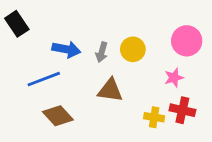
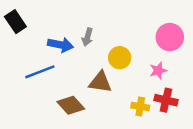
yellow circle: (133, 49) -> (120, 58), moved
gray arrow: (102, 52) -> (87, 37), moved
brown diamond: (58, 116) -> (71, 105), moved

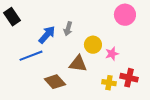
pink circle: (170, 37) -> (125, 15), moved
blue arrow: (60, 45) -> (47, 35), turned -60
pink star: (158, 71) -> (112, 54), moved

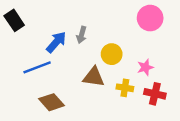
pink star: (112, 54) -> (145, 67), moved
brown diamond: (55, 82) -> (51, 102), moved
yellow cross: (109, 83) -> (125, 88), moved

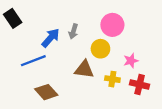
pink circle: (150, 18) -> (112, 25), moved

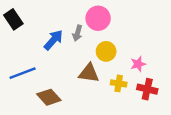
pink circle: (112, 25) -> (98, 18), moved
blue line: (33, 61) -> (23, 73), moved

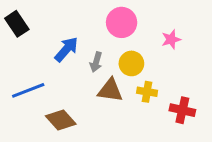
gray arrow: (77, 33) -> (96, 62), moved
pink star: (138, 64) -> (171, 39), moved
yellow cross: (119, 83) -> (147, 92), moved

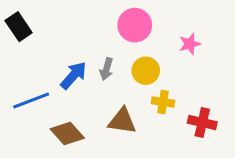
blue arrow: (66, 49) -> (74, 75), moved
brown triangle: (110, 90) -> (122, 121), moved

